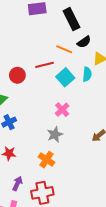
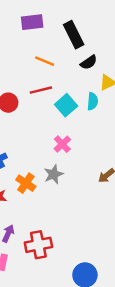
orange line: (64, 49) -> (45, 61), moved
orange cross: (47, 160) -> (26, 183), moved

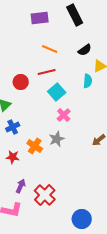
black rectangle: (74, 35) -> (75, 15), moved
cyan square: (66, 105) -> (57, 92), moved
red cross: (38, 245) -> (45, 195), turned -35

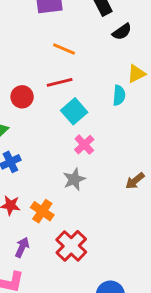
black semicircle: (85, 50) -> (122, 32), moved
orange cross: (35, 146) -> (42, 211), moved
red cross: (45, 195) -> (71, 246), moved

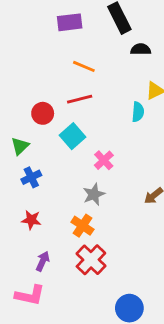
black semicircle: (122, 32) -> (141, 49), turned -144
cyan square: (74, 111) -> (73, 136), moved
orange cross: (42, 211) -> (82, 226), moved

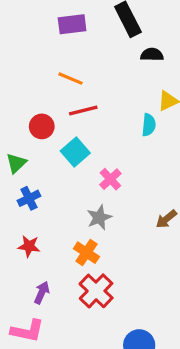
orange line: (84, 66) -> (70, 79), moved

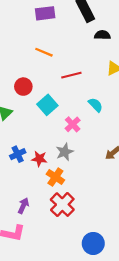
red line: (83, 110) -> (71, 75), moved
cyan semicircle: (149, 125) -> (96, 105), moved, turned -49
blue cross: (29, 198) -> (18, 154), moved
red star: (29, 246) -> (39, 159), moved

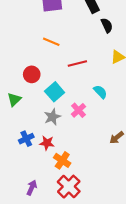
black semicircle: (102, 35) -> (107, 25), turned 64
gray star: (65, 152) -> (52, 117), moved

